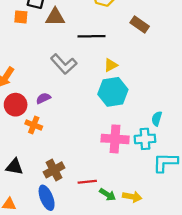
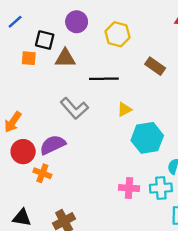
cyan hexagon: (113, 92) -> (147, 138), moved
purple semicircle: (43, 98) -> (53, 145), size x1.6
pink cross: (115, 139) -> (129, 188), size x0.7

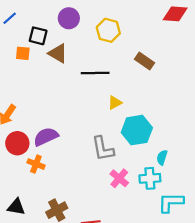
brown triangle: (65, 58) -> (58, 53), turned 30
gray L-shape: (74, 108) -> (103, 149), moved, turned 32
pink cross: (129, 188) -> (119, 178), turned 36

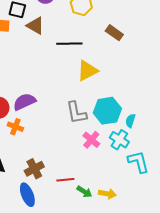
yellow triangle: (115, 103) -> (87, 71), size x1.6
cyan hexagon: (137, 130) -> (107, 111), moved
cyan cross: (150, 178) -> (119, 140), turned 36
cyan L-shape: (171, 202) -> (138, 162), turned 75

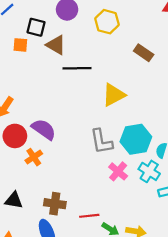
black line: (69, 44) -> (77, 68), moved
purple semicircle: (24, 102) -> (44, 129), turned 60
orange cross: (15, 127) -> (34, 157), turned 35
brown cross: (34, 169) -> (55, 204), turned 36

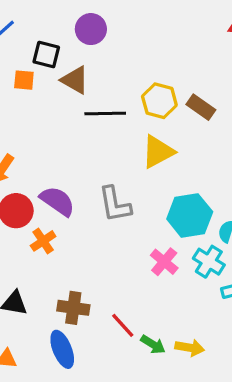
yellow hexagon: (107, 22) -> (159, 101), moved
brown rectangle: (144, 53) -> (201, 107), moved
gray L-shape: (101, 141) -> (115, 204), moved
red line: (89, 216) -> (123, 325), turned 54

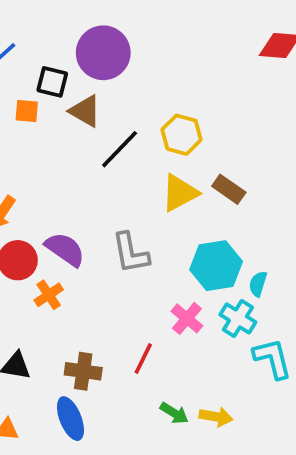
purple circle: (91, 29) -> (103, 53), size x1.5
brown rectangle: (201, 107) -> (229, 189), moved
black line: (105, 113) -> (120, 149), turned -45
red line: (123, 325) -> (143, 359), moved, turned 68

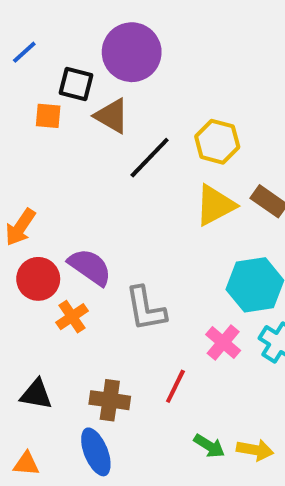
gray L-shape: (131, 253) -> (146, 309), moved

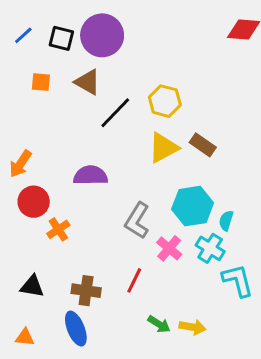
black square: (76, 84) -> (61, 38), moved
purple semicircle: (90, 267) -> (90, 175), moved, turned -36
gray L-shape: (146, 309) -> (137, 221), moved, turned 42

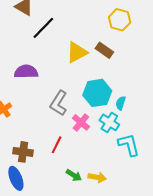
yellow hexagon: (165, 101) -> (120, 20), moved

